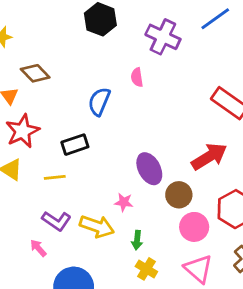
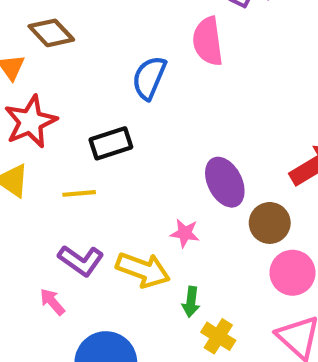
pink semicircle: (137, 77) -> (208, 41), size x1.6
green arrow: (137, 240) -> (191, 302), moved

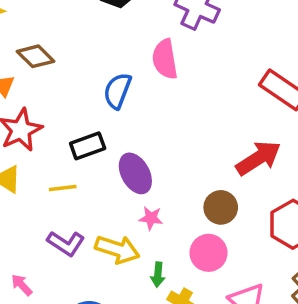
purple ellipse: (225, 182) -> (135, 173), moved
pink circle: (293, 273) -> (208, 253), moved
pink arrow: (52, 302) -> (22, 285), moved

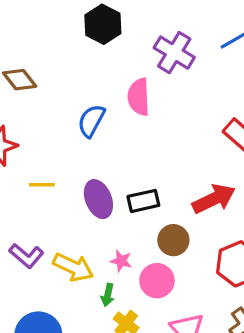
black rectangle: (88, 146) -> (143, 201), moved
yellow line: (63, 188) -> (42, 185), moved
pink star: (151, 218) -> (121, 261), moved

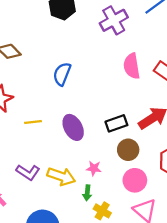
purple cross: (174, 53) -> (114, 20), turned 36
pink semicircle: (139, 97) -> (132, 66), moved
black rectangle: (143, 201) -> (116, 123), moved
pink circle: (157, 281) -> (135, 180), moved

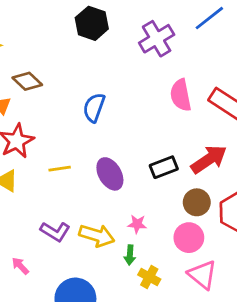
brown circle: (128, 150) -> (197, 202), moved

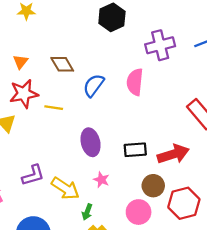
brown diamond: (27, 81) -> (62, 64), moved
pink semicircle: (181, 95) -> (135, 82), moved
yellow line: (60, 169) -> (54, 108), moved
pink star: (137, 224) -> (101, 180), moved
purple L-shape: (55, 232) -> (33, 175), turned -65

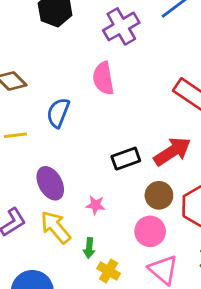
blue semicircle: (94, 85) -> (58, 113), moved
purple ellipse: (91, 142) -> (50, 183), moved
yellow arrow: (65, 188) -> (56, 227), turned -148

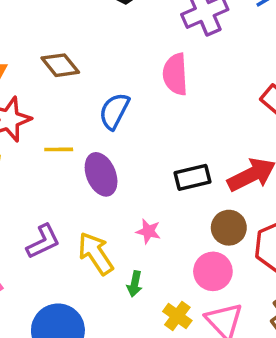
yellow line: (15, 135) -> (59, 149), moved
purple ellipse: (50, 183) -> (101, 174), moved
yellow cross: (109, 271) -> (177, 316), moved

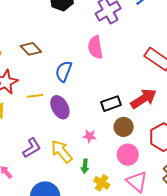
brown circle: (229, 228) -> (124, 127), moved
yellow cross: (177, 316) -> (102, 183), moved

